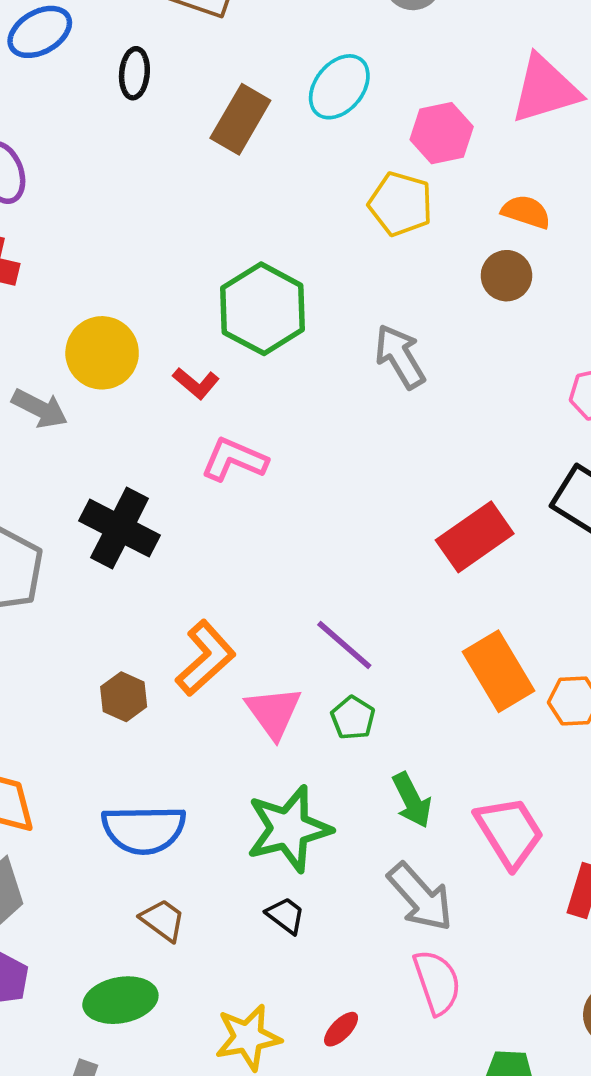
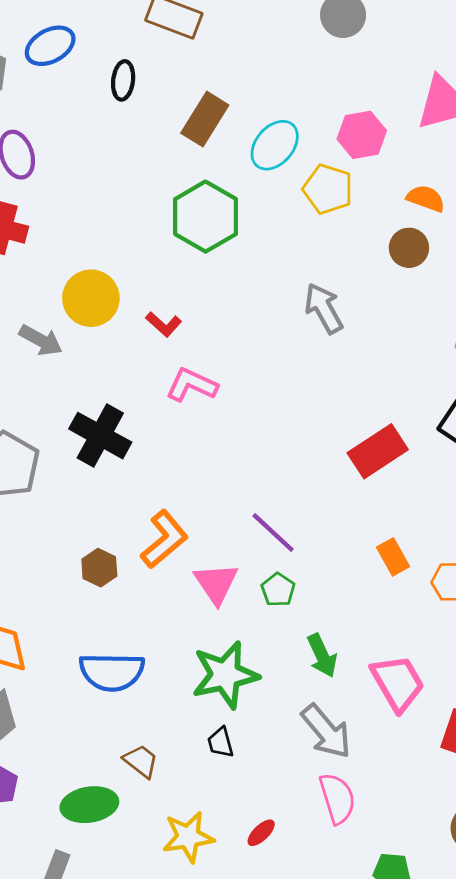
cyan ellipse: (339, 87) -> (275, 145), moved
green hexagon: (263, 309) -> (206, 217), moved
orange rectangle: (499, 671) -> (393, 557), size x0.6
black trapezoid: (286, 915) -> (221, 742), turned -144
brown trapezoid: (163, 920) -> (141, 761), moved

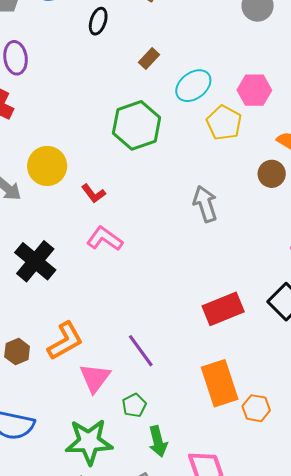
brown rectangle: (205, 119) -> (149, 58), size x0.6
orange rectangle: (393, 557) -> (220, 383), size x1.8
green pentagon: (278, 590) -> (134, 405), moved

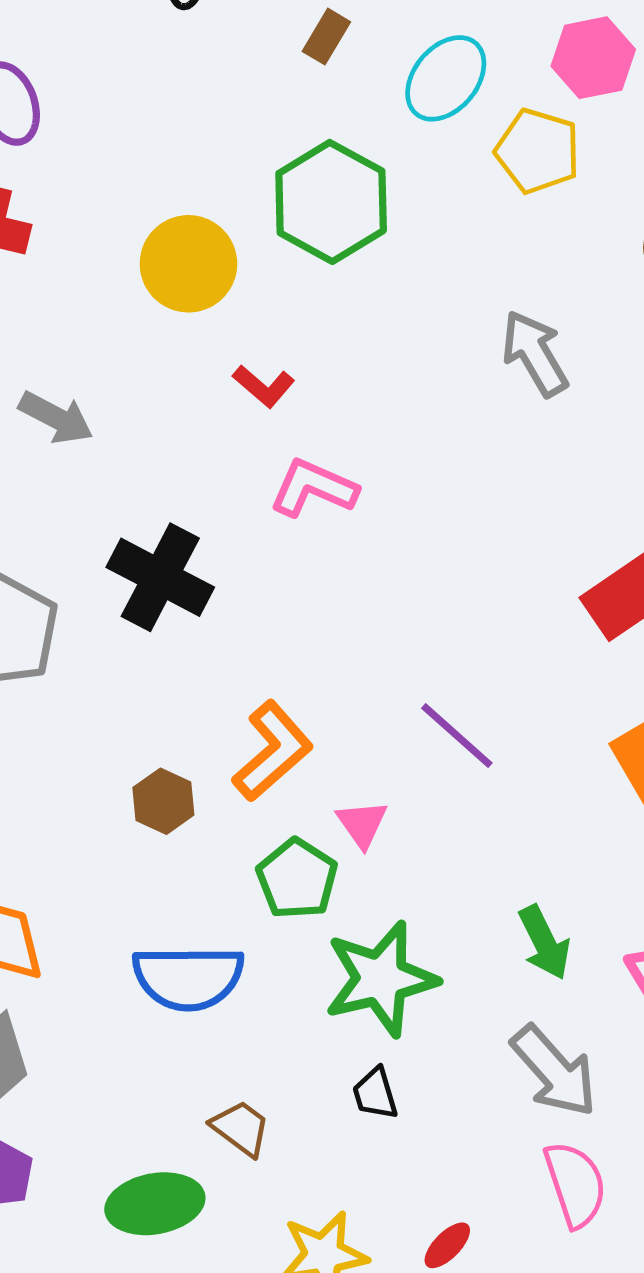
yellow circle: (47, 166) -> (188, 264), moved
pink triangle: (95, 378) -> (362, 824), size x0.7
green pentagon: (134, 405) -> (297, 879), moved, size x1.4

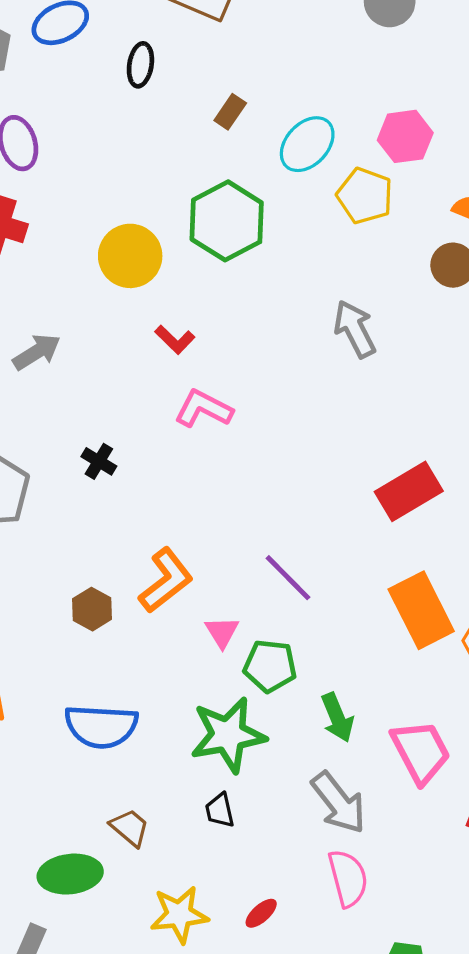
gray arrow: (56, 418) -> (37, 352), turned -63
black cross: (160, 577) -> (99, 461), size x0.5
green pentagon: (297, 879) -> (270, 666), moved, turned -30

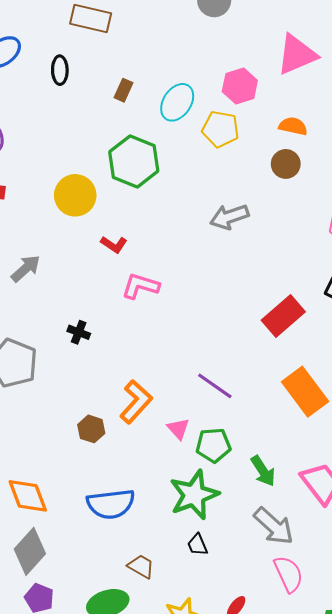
gray arrow: (355, 329) -> (229, 217), turned -72

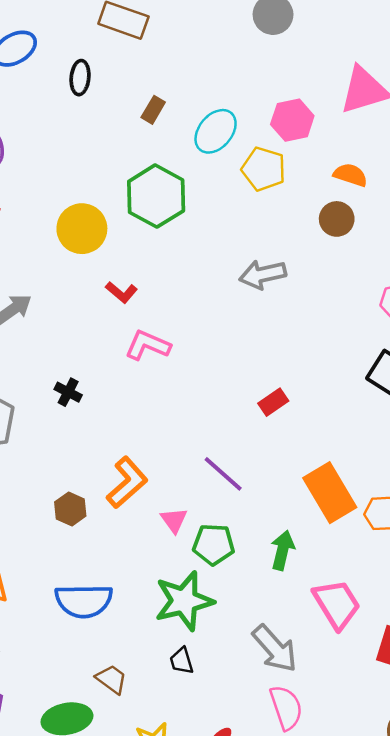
red rectangle: (283, 316) -> (273, 402), moved, size x0.6
green arrow: (263, 471) -> (283, 550), moved, turned -140

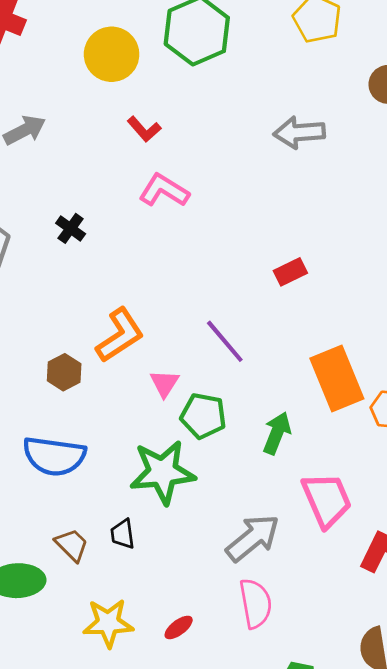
brown hexagon: (70, 509) -> (64, 372), moved
gray arrow: (275, 649) -> (253, 538), turned -96
black trapezoid: (182, 661) -> (123, 534), moved

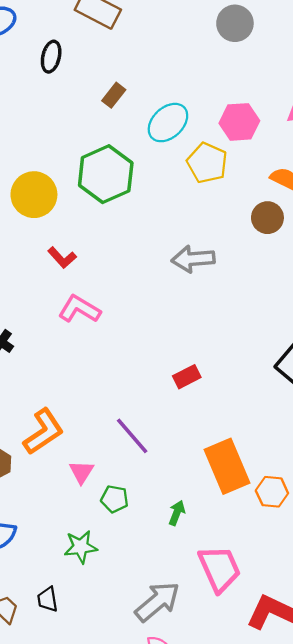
green pentagon: (203, 416) -> (115, 499), size x0.7
green arrow: (277, 433) -> (177, 513), size x0.7
green star: (163, 472) -> (81, 547), size x0.6

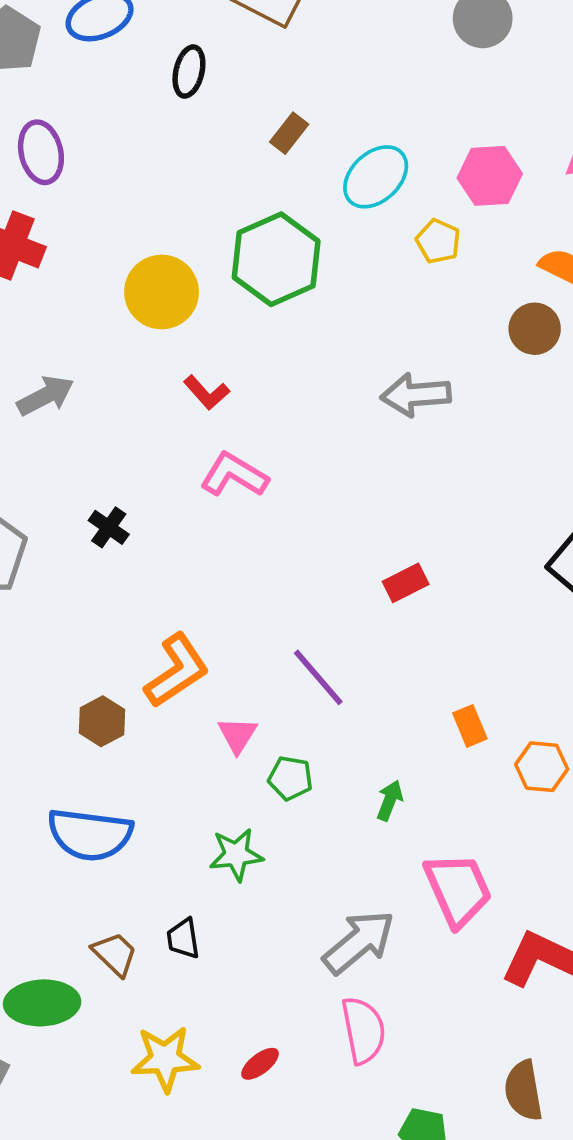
yellow pentagon: (207, 163) -> (438, 241), size x0.7
orange rectangle: (227, 466) -> (470, 726), size x0.5

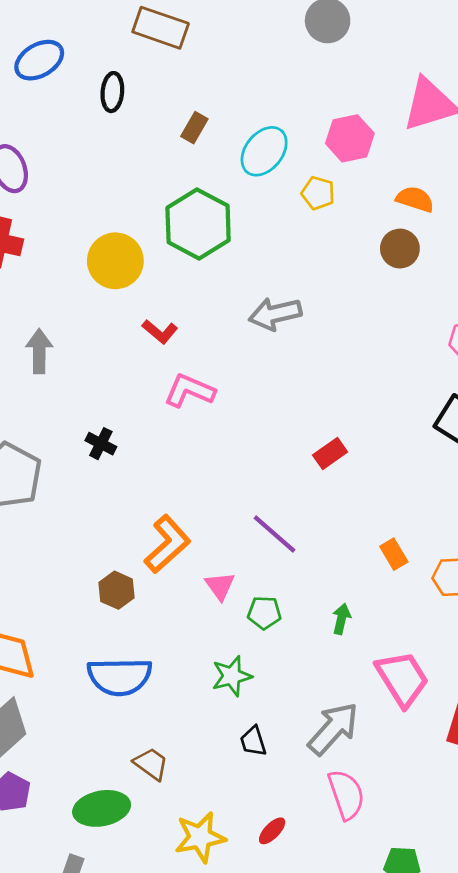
gray arrow: (416, 395) -> (275, 314), moved
gray arrow: (46, 396) -> (39, 351), turned -54
black trapezoid: (183, 939) -> (253, 741), moved

